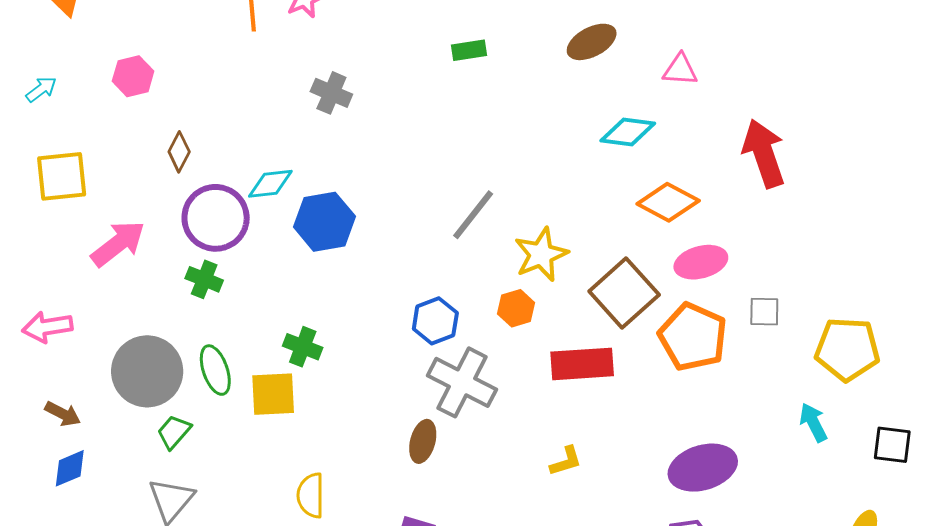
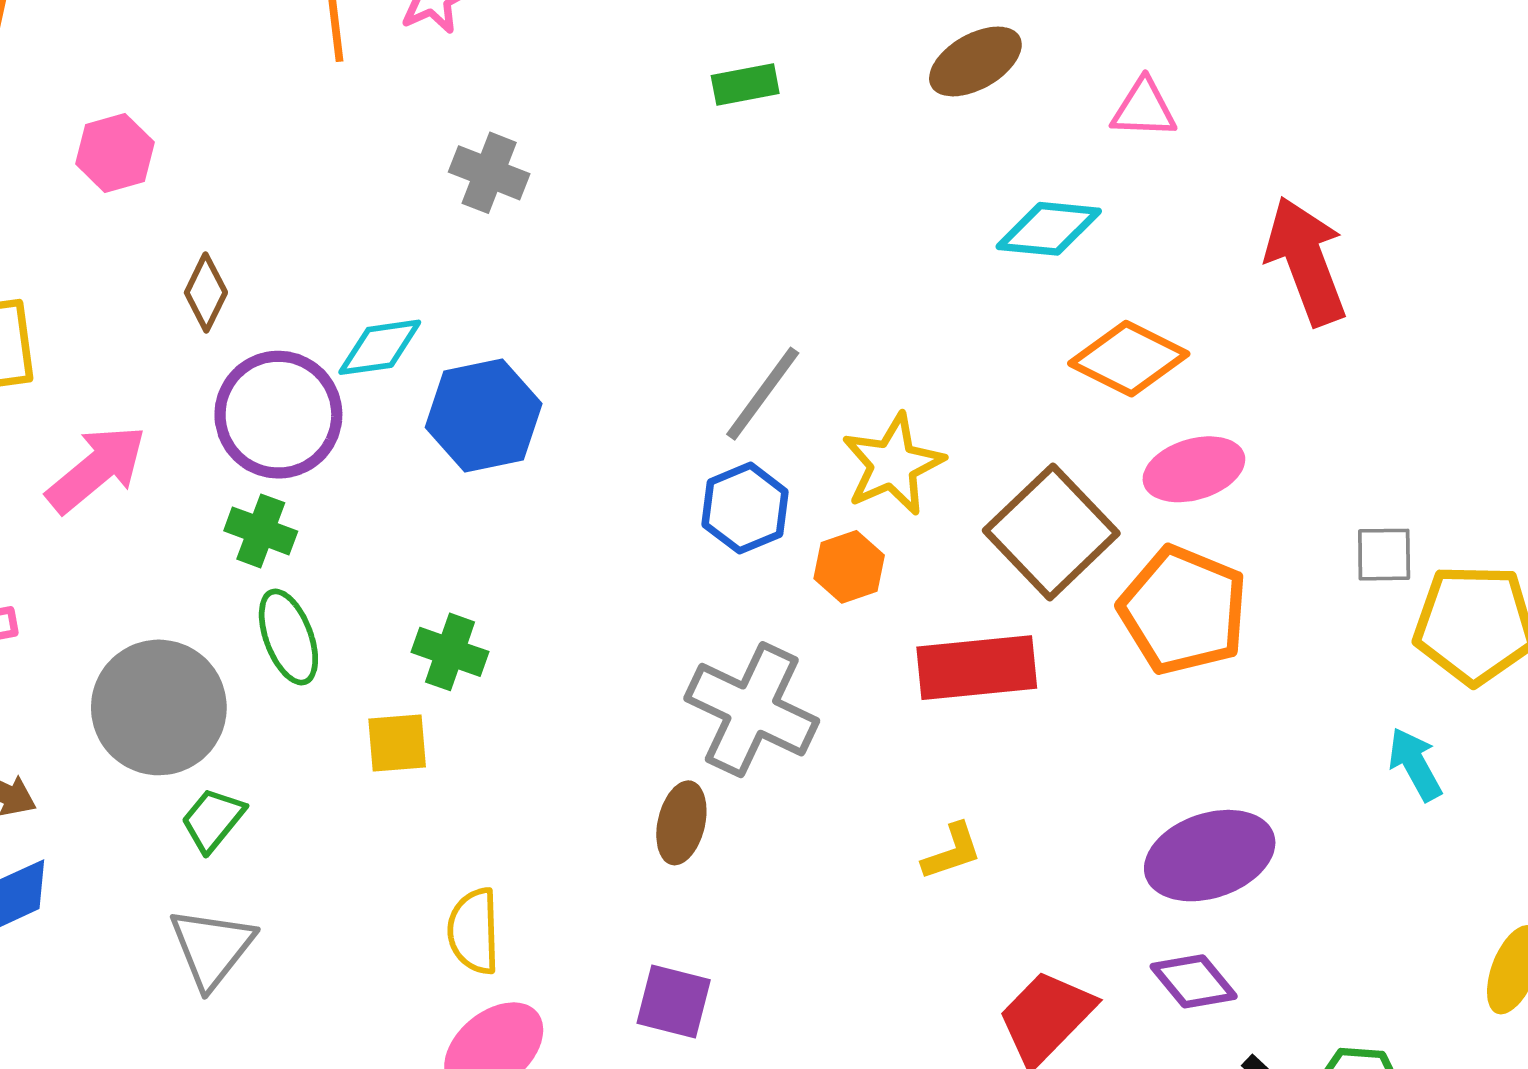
gray square: (764, 312) -> (1384, 555), moved
blue hexagon: (435, 321) -> (745, 508), moved
green ellipse: (215, 370) -> (288, 637), moved
yellow square: (273, 394) -> (397, 743), size x0.7

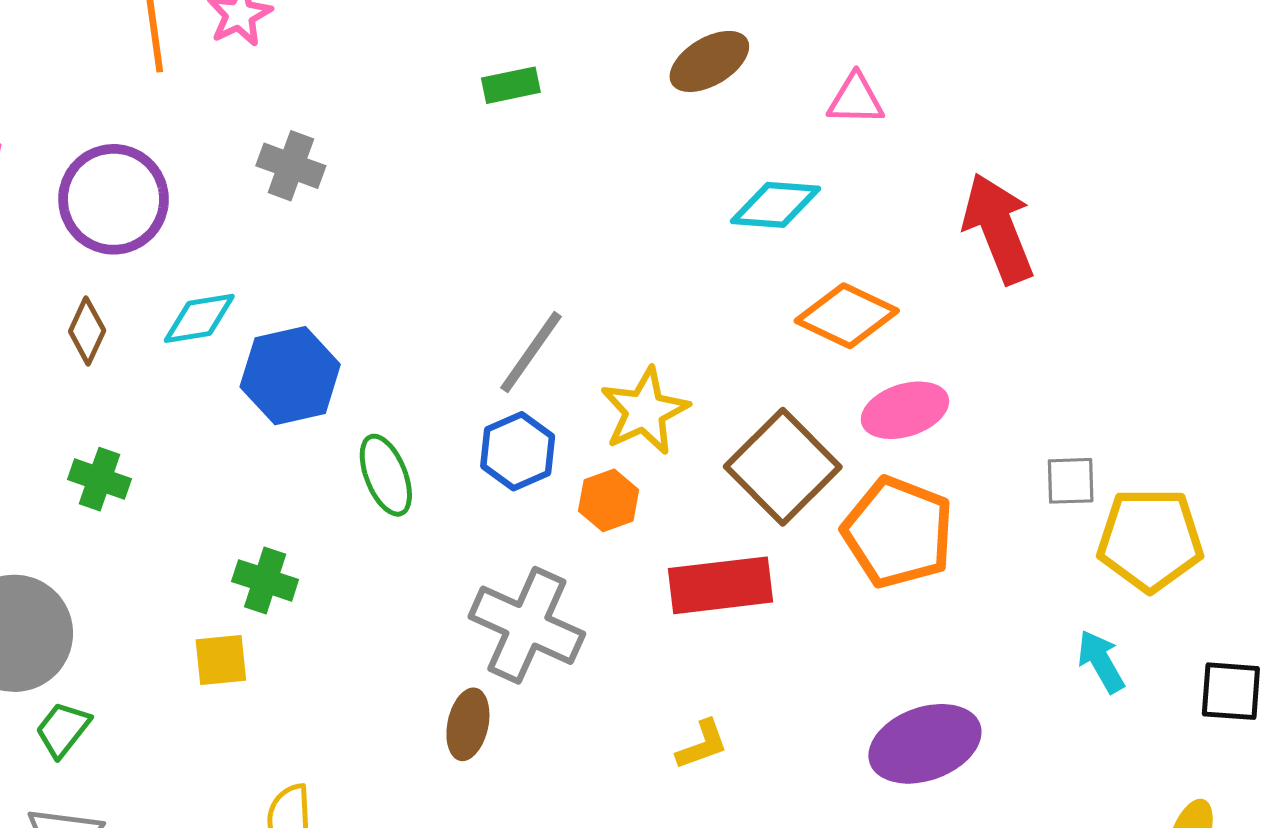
brown diamond: (206, 293) -> (87, 331), moved
purple circle: (278, 415) -> (114, 199), moved
green ellipse: (288, 637) -> (386, 475), moved

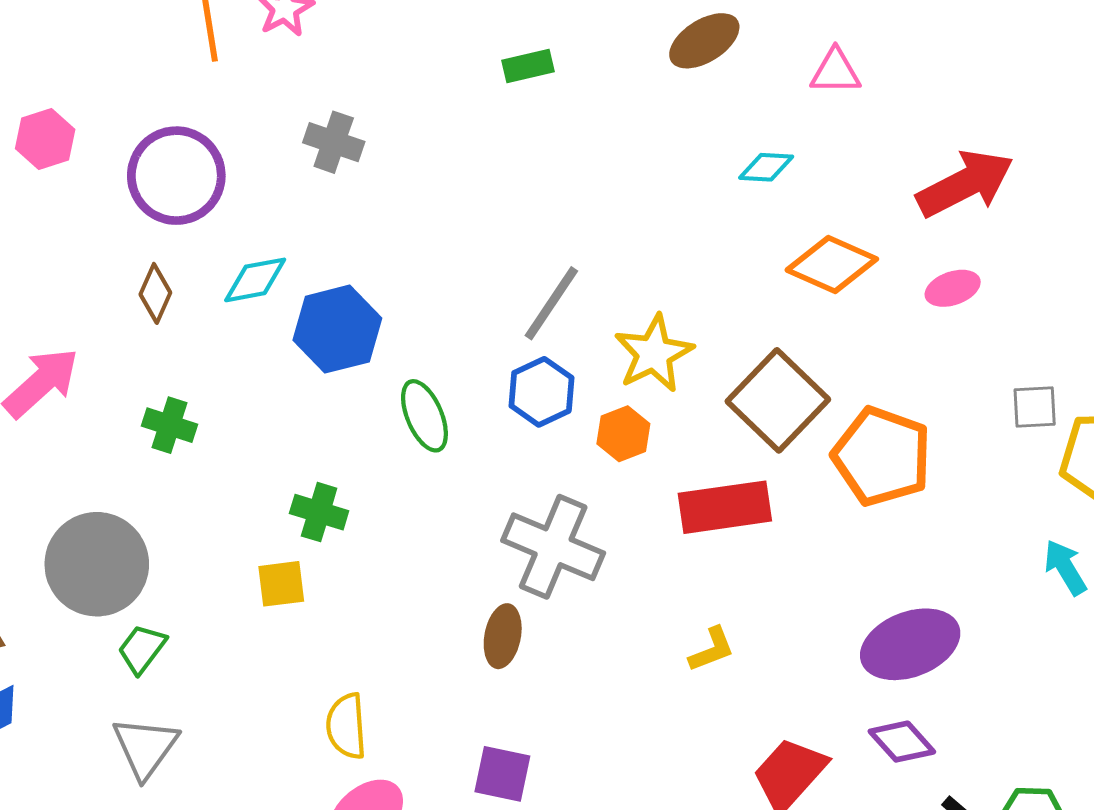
cyan diamond: (776, 205) -> (766, 167), size x0.7
red arrow: (998, 228) -> (965, 184), turned 86
pink ellipse: (905, 410) -> (953, 288), moved, size x0.7

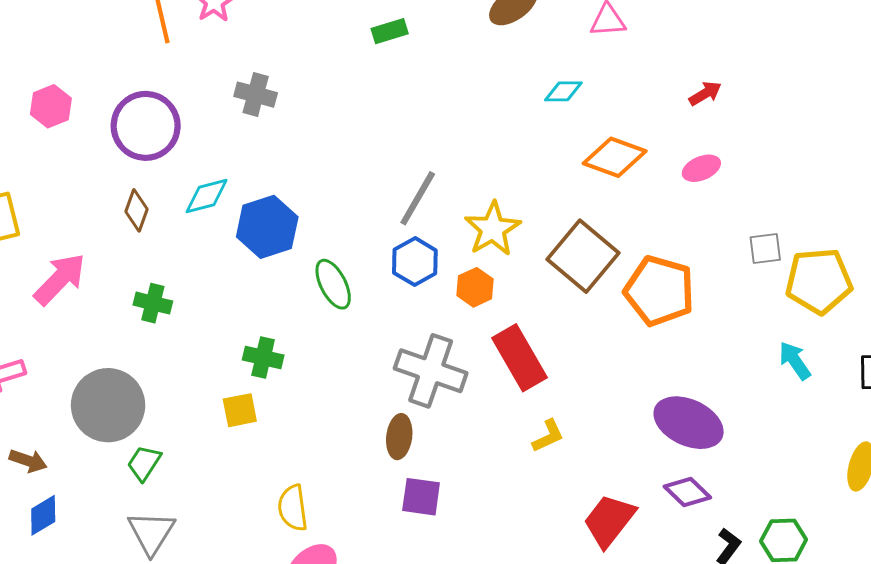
red arrow: (965, 184) -> (705, 93), size x0.5
red rectangle: (725, 507) -> (519, 358), moved, turned 72
purple ellipse: (910, 644) -> (689, 423), turned 50
purple square: (502, 774) -> (421, 497), moved

